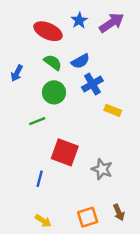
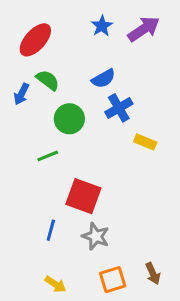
red ellipse: (48, 31) -> (35, 40), moved, turned -72
green semicircle: (53, 62) -> (48, 80), moved
gray star: (102, 169) -> (96, 236), moved

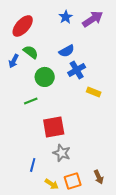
red square: (83, 196) -> (54, 127), turned -30
blue line: (51, 230) -> (33, 165), moved
yellow arrow: (55, 284) -> (52, 184), moved

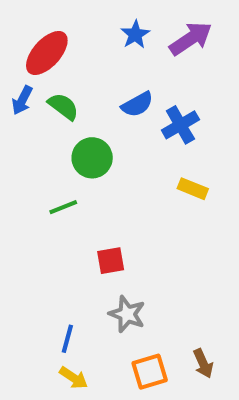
blue arrow: (14, 61) -> (22, 100), moved
blue cross: (77, 70) -> (180, 125), moved
red square: (54, 127) -> (111, 261), size x0.6
yellow arrow: (52, 184) -> (74, 378), moved

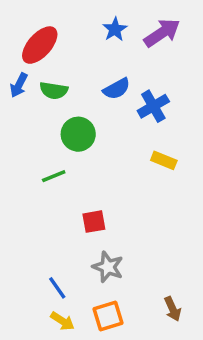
green semicircle: (63, 106) -> (54, 90), turned 152
blue line: (67, 339) -> (57, 288), turned -50
orange square: (150, 372) -> (108, 316), moved

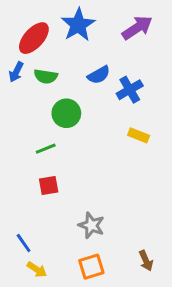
blue star: (115, 29) -> (78, 25), moved, size x1.6
red square: (94, 222) -> (49, 186), moved
blue line: (57, 288) -> (24, 243), moved
yellow arrow: (62, 321) -> (37, 270), moved

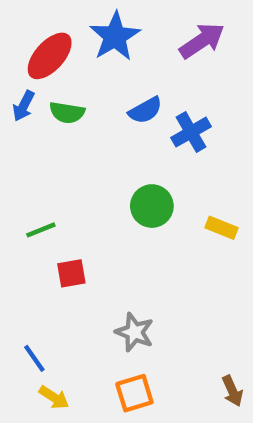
green circle: (66, 113) -> (152, 206), moved
yellow rectangle: (139, 135) -> (221, 228), moved
green line: (46, 149) -> (41, 230), moved
brown arrow: (146, 261) -> (232, 391), moved

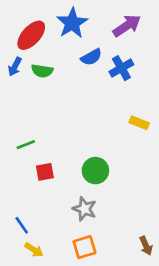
blue semicircle: (145, 110) -> (91, 57), moved
blue cross: (191, 132) -> (121, 68), moved
green circle: (152, 206) -> (95, 171), moved
yellow rectangle: (221, 228) -> (139, 123), moved

